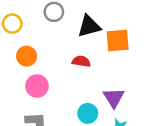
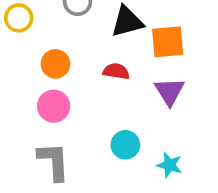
orange circle: (27, 56) -> (55, 64), moved
purple triangle: (114, 98) -> (169, 91), moved

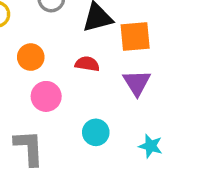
pink circle: (54, 106) -> (46, 96), moved
cyan star: (169, 165) -> (151, 146), moved

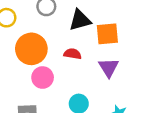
orange circle: (31, 57) -> (31, 49), size x1.6

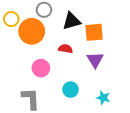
orange circle: (31, 49) -> (32, 31), moved

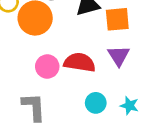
red semicircle: (65, 49) -> (80, 62), moved, size x1.6
cyan circle: (71, 90) -> (96, 103), moved

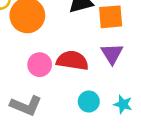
gray L-shape: (34, 107) -> (26, 106), turned 116

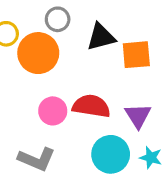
purple triangle: (112, 54) -> (138, 116), moved
cyan circle: (89, 102) -> (111, 154), size x1.5

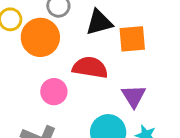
red semicircle: (91, 106) -> (90, 68), moved

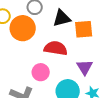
pink circle: (54, 92) -> (41, 72), moved

